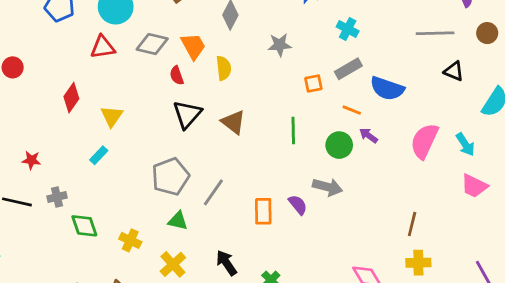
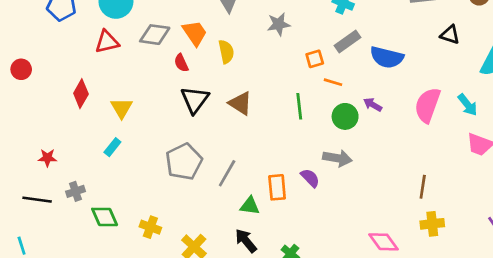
orange line: (352, 110) -> (333, 82), moved
green triangle: (178, 221) -> (250, 206), moved

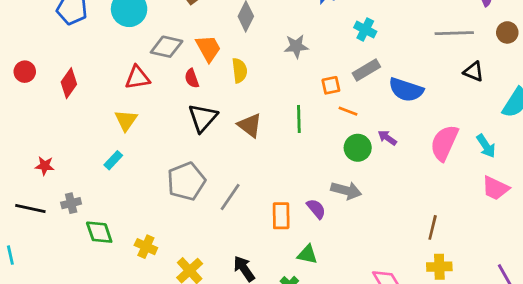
red triangle: (107, 42) -> (137, 78), moved
red diamond: (81, 94) -> (69, 83), moved
green line: (299, 106) -> (299, 119), moved
green triangle: (250, 206) -> (307, 254), moved

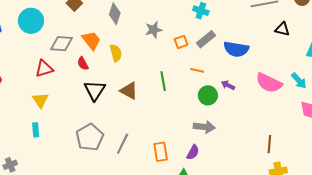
orange square: (331, 85) -> (181, 42), moved
pink semicircle: (444, 143) -> (269, 83), turned -80
cyan rectangle: (113, 160) -> (36, 130), turned -40
purple semicircle: (316, 209) -> (193, 152), moved, turned 77

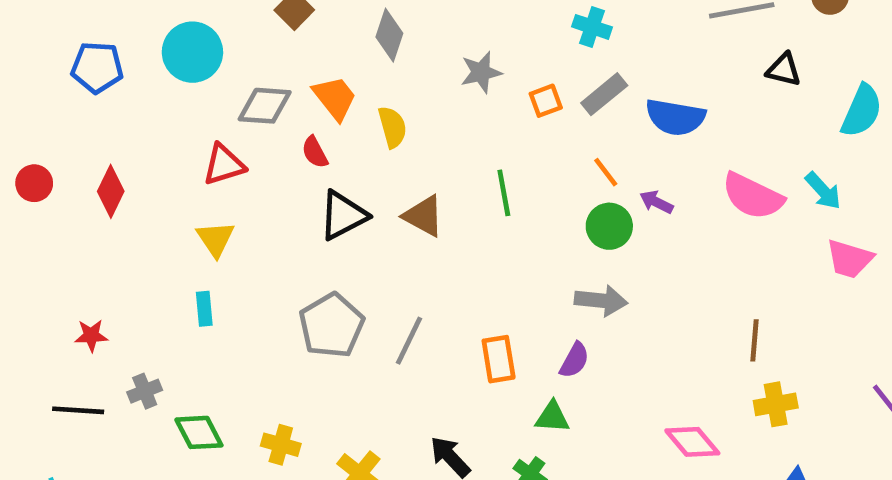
orange line: (197, 70) -> (606, 172), moved, turned 40
black triangle: (95, 90) -> (343, 215), turned 30

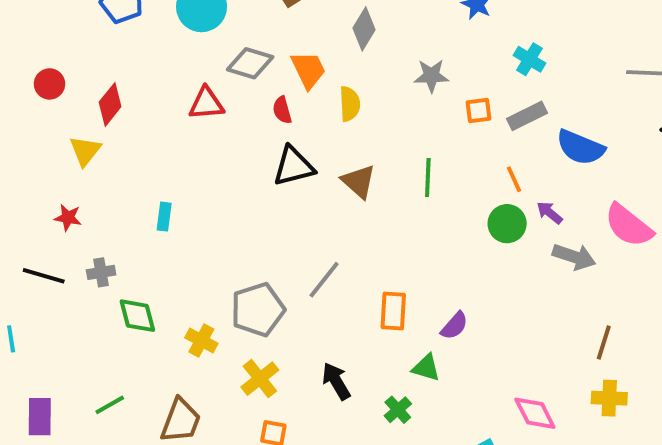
yellow triangle: (215, 239) -> (85, 151), moved
gray arrow: (601, 301) -> (574, 257), moved
gray pentagon: (332, 326) -> (258, 310), moved

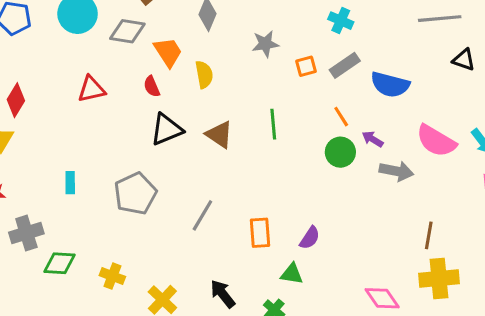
gray diamond: (250, 63) -> (127, 31), moved
gray cross: (101, 272) -> (26, 233), size x1.5
gray pentagon: (258, 310) -> (135, 194), moved
green diamond: (137, 316) -> (60, 263), turned -64
yellow cross: (609, 398) -> (439, 278), size x1.4

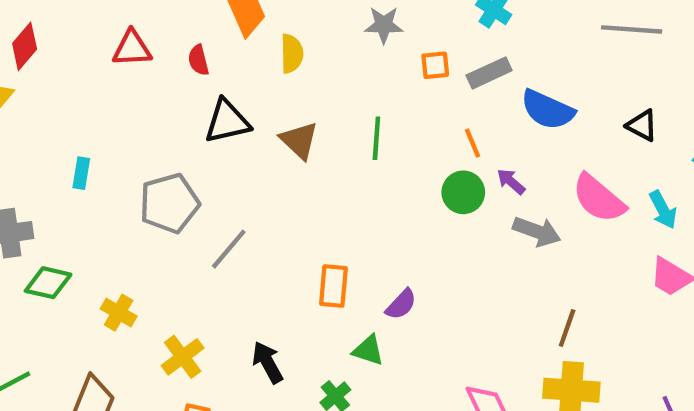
black triangle: (464, 60) -> (642, 125), moved
red semicircle: (152, 86) -> (198, 60), moved
gray line: (202, 215) -> (229, 249), moved

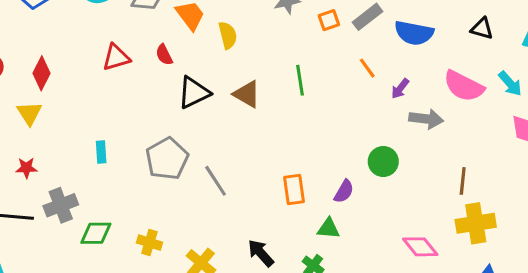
purple arrow: (511, 182) -> (400, 89), turned -80
green circle: (463, 192) -> (383, 161), moved
gray line: (229, 249) -> (216, 181), turned -60

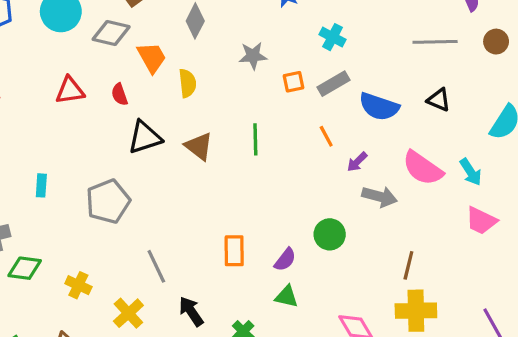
black triangle: (482, 29) -> (439, 100), moved
gray line: (216, 181) -> (156, 266), moved
green triangle: (329, 228) -> (287, 297), moved

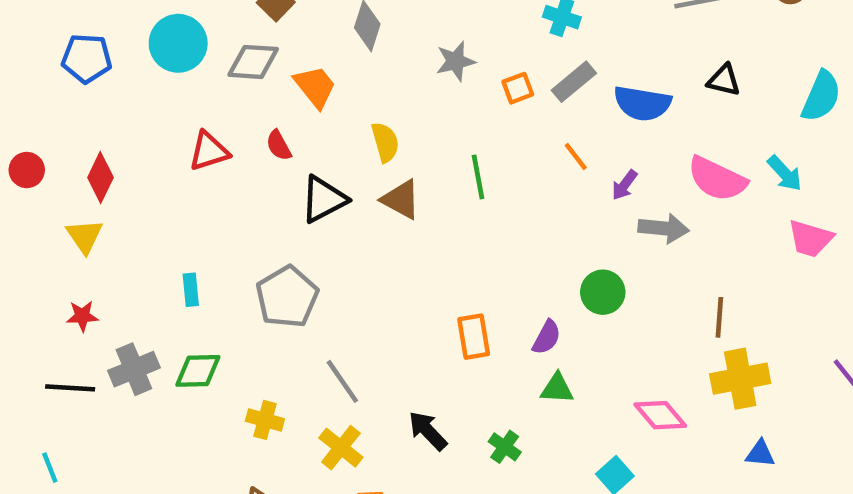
yellow semicircle: (187, 83) -> (385, 142), moved
gray line: (156, 266) -> (342, 381), moved
green diamond: (25, 268) -> (198, 371), moved

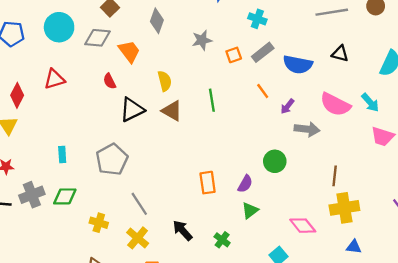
red triangle: (209, 151) -> (54, 79), moved
green triangle: (557, 388) -> (250, 210), turned -42

